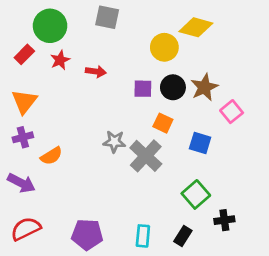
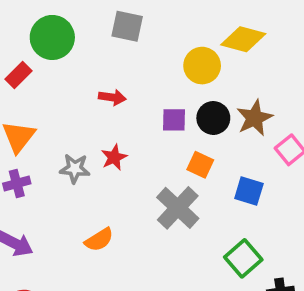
red star: (60, 60) -> (114, 157), moved
gray star: (114, 142) -> (75, 169), moved
orange semicircle: (51, 156) -> (99, 240), moved

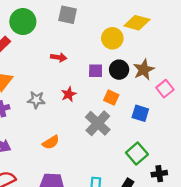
red star: (114, 157) -> (69, 94), moved

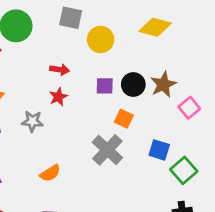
yellow circle: (112, 38) -> (101, 40), moved
red star: (69, 94) -> (58, 97), moved
blue square: (140, 113) -> (159, 150), moved
green square: (137, 154) -> (184, 170), moved

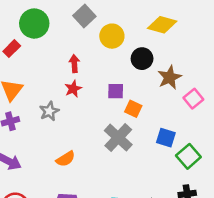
gray square: (71, 18) -> (84, 16), turned 35
red arrow: (60, 69) -> (74, 64), turned -102
black circle: (133, 84) -> (142, 59), moved
purple square: (105, 86) -> (116, 91), moved
gray star: (32, 121) -> (49, 111), turned -30

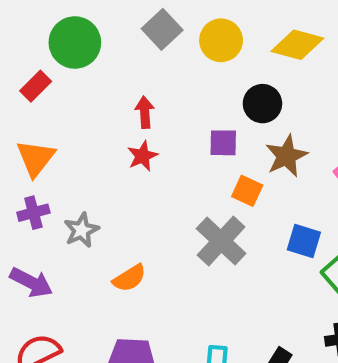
yellow circle: (112, 36) -> (221, 40), moved
brown star: (170, 77) -> (286, 156), moved
purple square: (116, 91) -> (223, 143), moved
gray star: (49, 111) -> (81, 230), moved

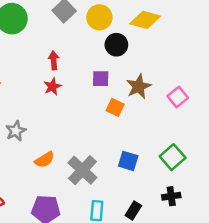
black circle: (262, 104) -> (116, 45), moved
gray cross: (221, 241) -> (82, 170), moved
blue square: (304, 241) -> (128, 161), moved

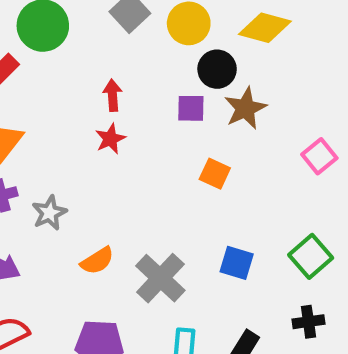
purple square: (101, 79) -> (191, 108), moved
brown star: (139, 87) -> (245, 108), moved

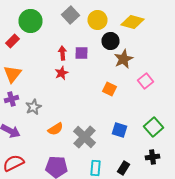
purple square: (191, 108) -> (82, 53), moved
pink square: (319, 156) -> (146, 81), moved

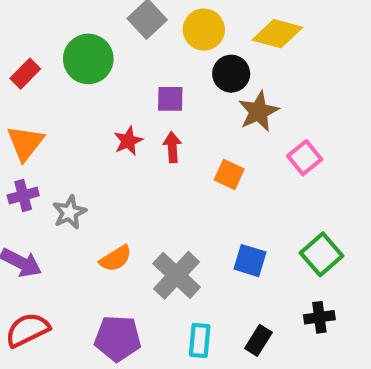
green circle: (30, 21) -> (88, 59), moved
red arrow: (62, 53) -> (172, 147), moved

